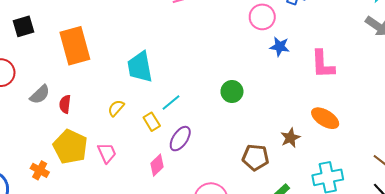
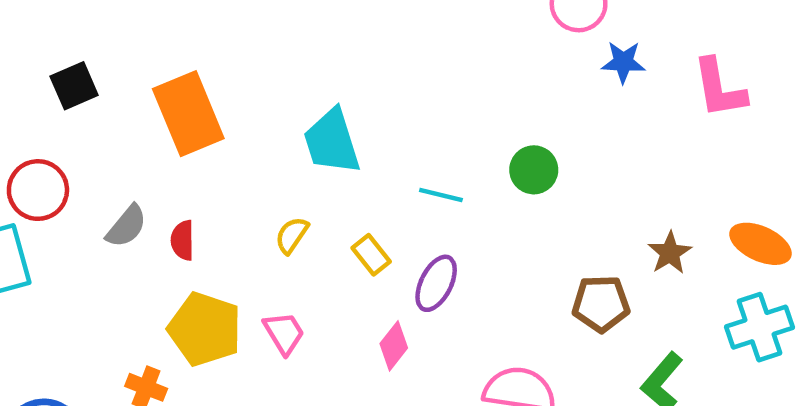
cyan line: (171, 102) -> (441, 195), moved, turned 60
orange ellipse: (325, 118) -> (761, 244), moved

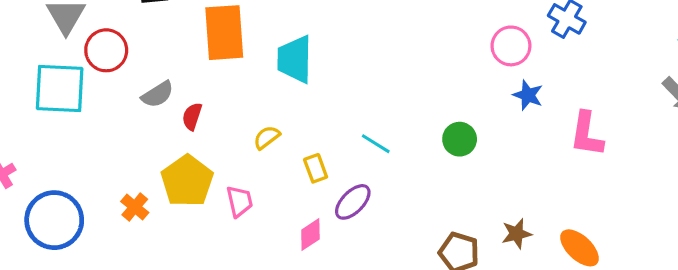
cyan trapezoid: (332, 142) -> (295, 59), moved
green circle: (534, 170) -> (460, 139), moved

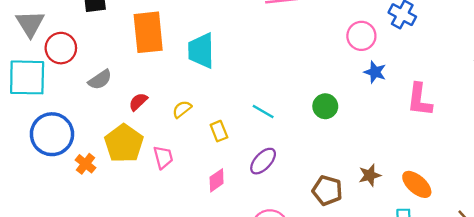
red semicircle: (192, 116) -> (138, 102), moved, turned 30
purple ellipse: (353, 202) -> (263, 161), moved
blue circle: (54, 220) -> (52, 134), moved

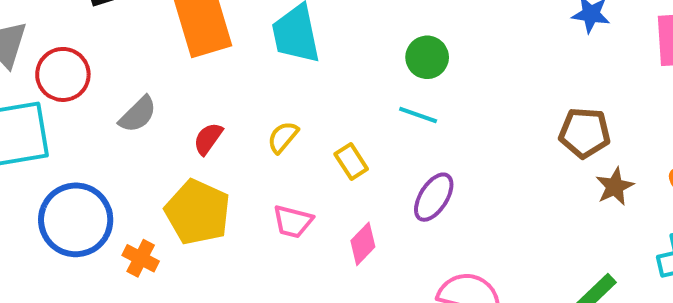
green circle: (325, 106) -> (427, 57), moved
pink trapezoid: (163, 157) -> (293, 221), moved, turned 130
brown pentagon: (327, 190) -> (585, 133), moved

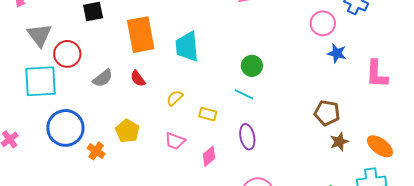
red semicircle: (208, 139) -> (138, 79), moved, turned -78
yellow rectangle: (351, 162) -> (208, 114), turned -48
purple ellipse: (434, 197) -> (247, 137), turned -50
yellow pentagon: (198, 212) -> (127, 131), size x0.7

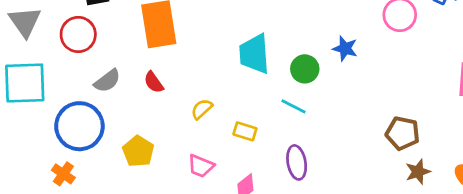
cyan trapezoid: (187, 47) -> (254, 54), moved
blue star: (337, 53) -> (345, 49), moved
red circle: (67, 54) -> (78, 34), moved
blue circle: (65, 128) -> (79, 126), moved
orange cross: (96, 151) -> (63, 174), moved

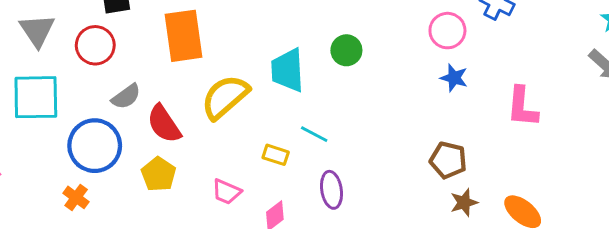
blue star: (345, 49) -> (454, 78), moved
green circle: (305, 69) -> (346, 50), moved
red semicircle: (154, 82) -> (164, 124), moved, size x1.6
cyan line: (294, 106) -> (314, 134), moved
yellow semicircle: (202, 109) -> (225, 97), moved, size x2.0

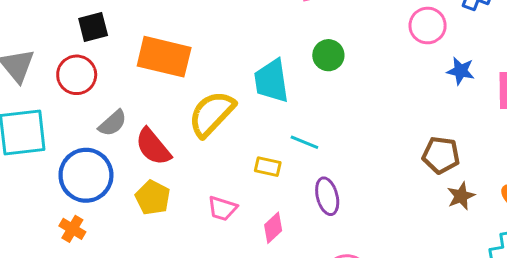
orange rectangle: (184, 36) -> (164, 57), turned -63
blue star: (454, 78) -> (461, 71), moved

